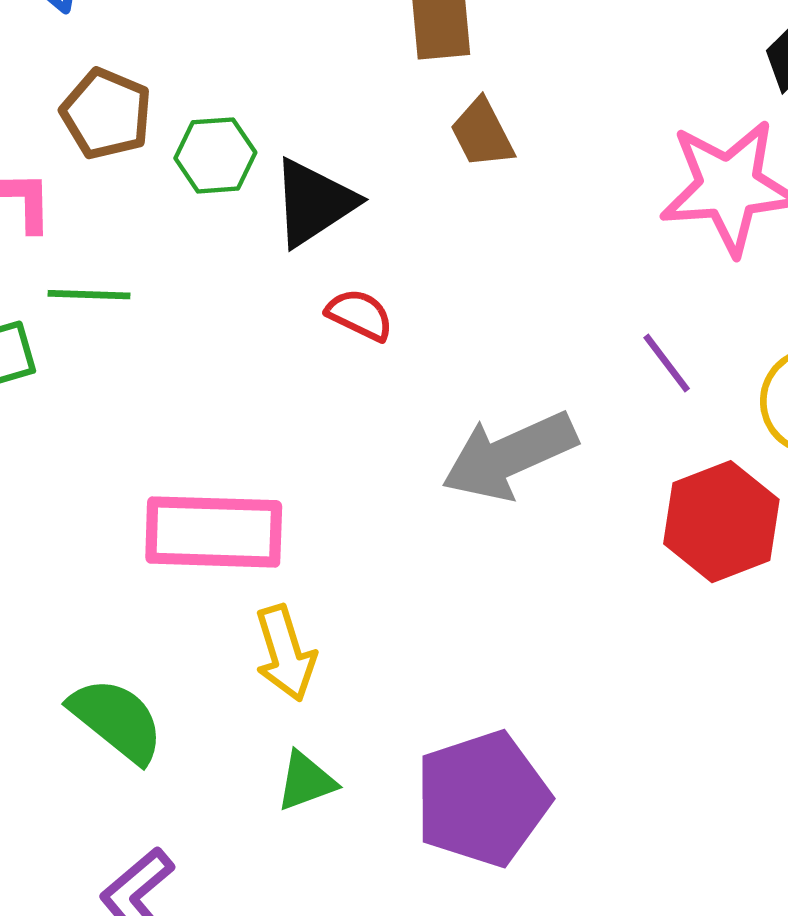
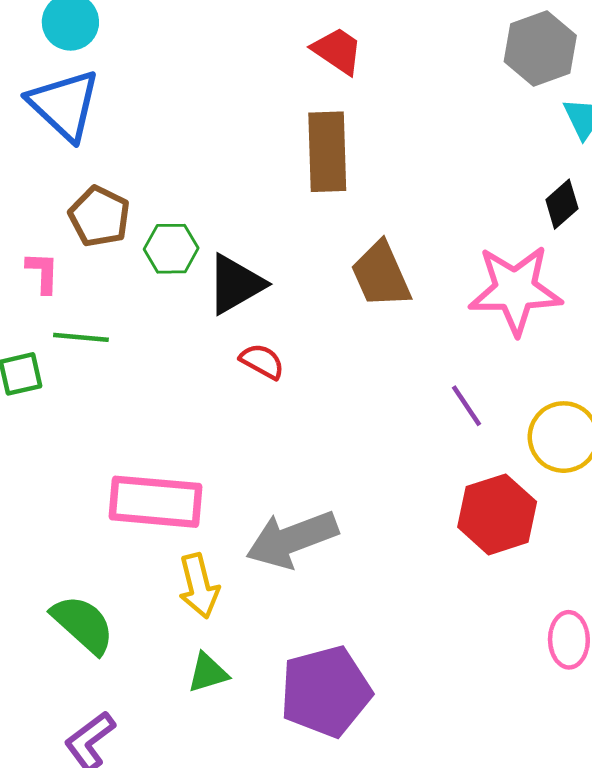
brown trapezoid: (482, 133) -> (381, 275), moved, size x1.4
gray arrow: (509, 456) -> (292, 539), moved

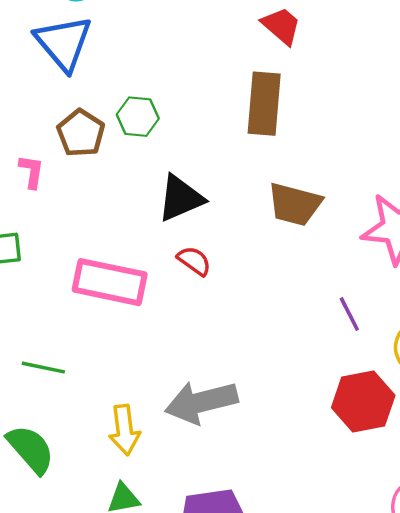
green hexagon: (171, 249) -> (138, 117), moved
brown trapezoid: (381, 275) -> (295, 204), turned -58
green line: (81, 337) -> (43, 368), moved
pink rectangle: (155, 502) -> (110, 282), moved

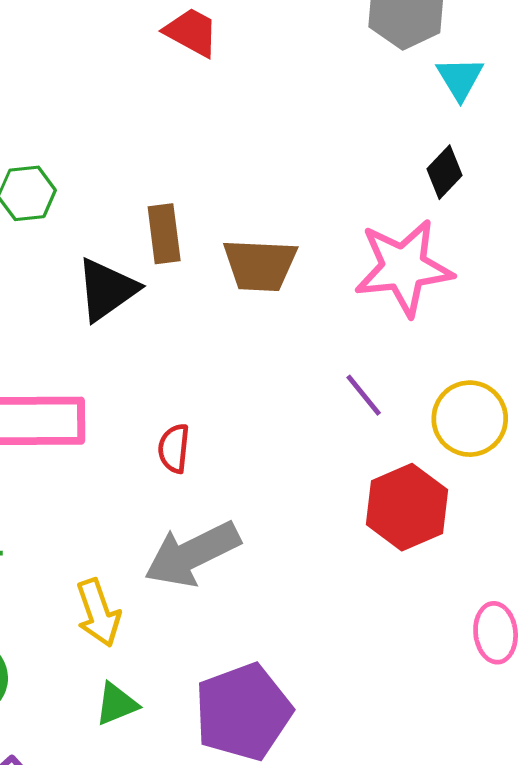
brown rectangle: (264, 104) -> (164, 234), moved, size x0.7
red semicircle: (194, 261) -> (174, 448), moved, turned -108

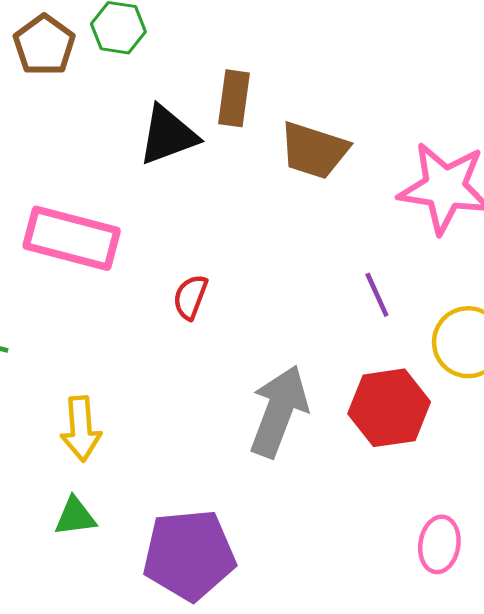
gray arrow: (192, 554) -> (279, 411), moved, turned 122

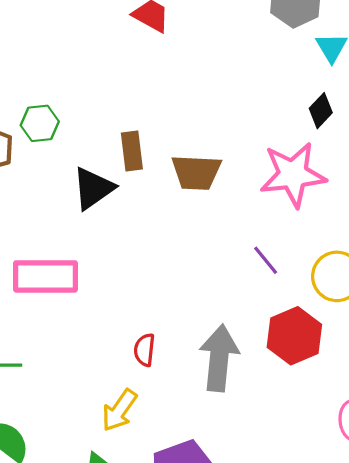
red semicircle: (190, 297) -> (144, 350), moved
yellow arrow: (81, 429) -> (119, 410), moved, turned 54

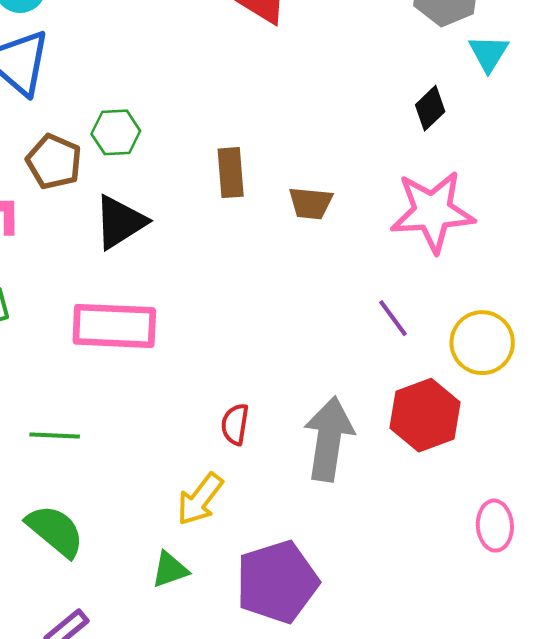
black diamond: (321, 111) -> (430, 108), moved
brown trapezoid: (196, 172) -> (311, 203), size x0.7
black triangle: (93, 188) -> (120, 222), moved

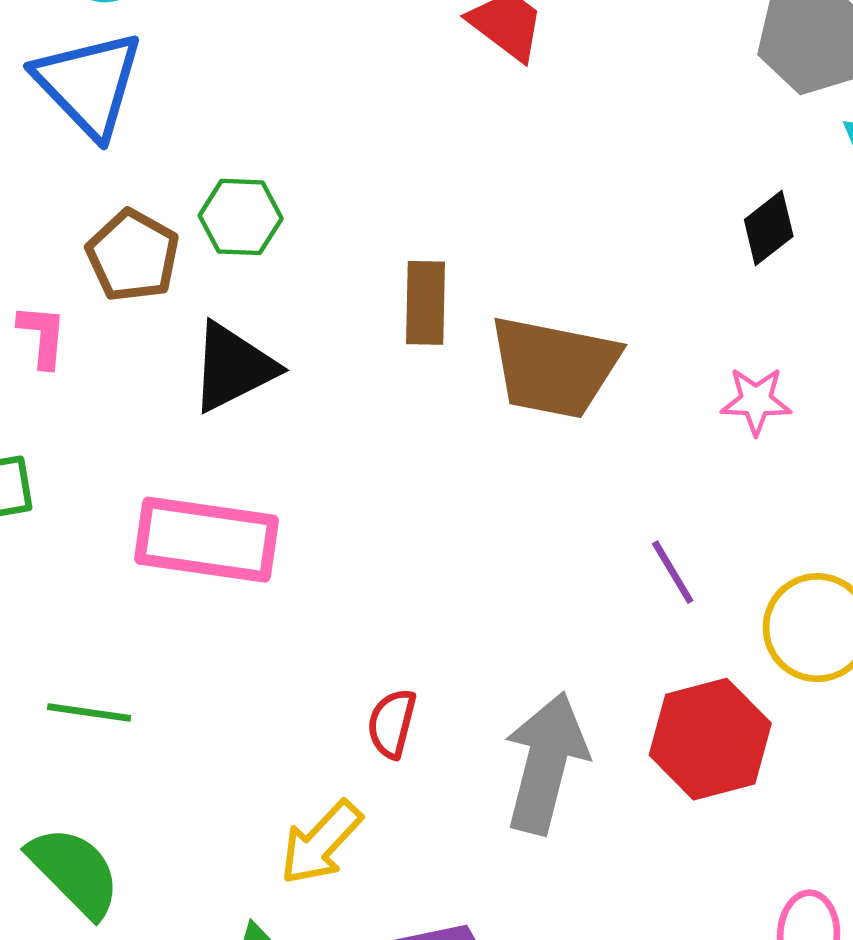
brown trapezoid: (311, 203) -> (554, 367), size x1.8
pink star: (433, 212) -> (756, 401), size x0.5

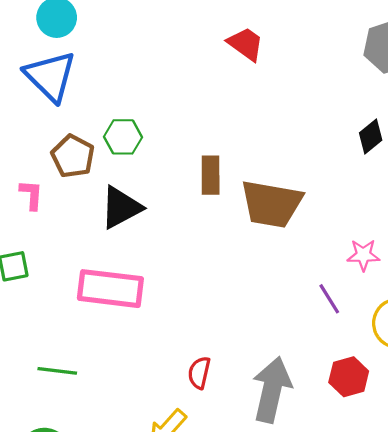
pink star: (756, 401) -> (363, 255), moved
red hexagon: (710, 739) -> (349, 377), size x0.7

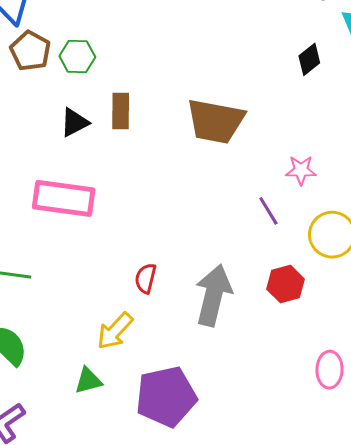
brown pentagon: (73, 156) -> (30, 51), moved
brown rectangle: (211, 175) -> (121, 111), moved
black triangle: (121, 207) -> (74, 122), size x0.7

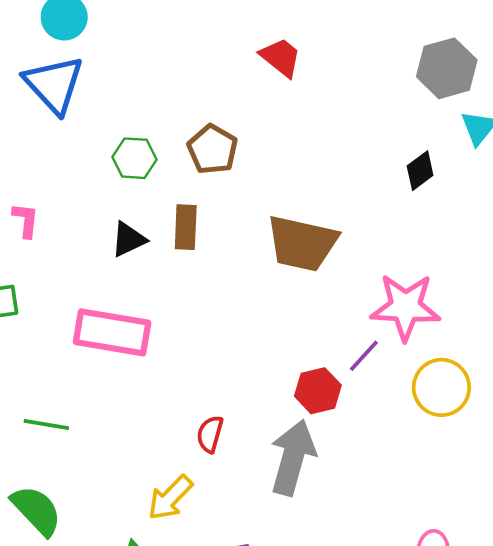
brown pentagon: (30, 51) -> (213, 149), moved
pink star: (301, 170) -> (405, 307), size x1.8
purple line: (268, 211) -> (364, 356), turned 72
red hexagon: (286, 284) -> (318, 391), moved

